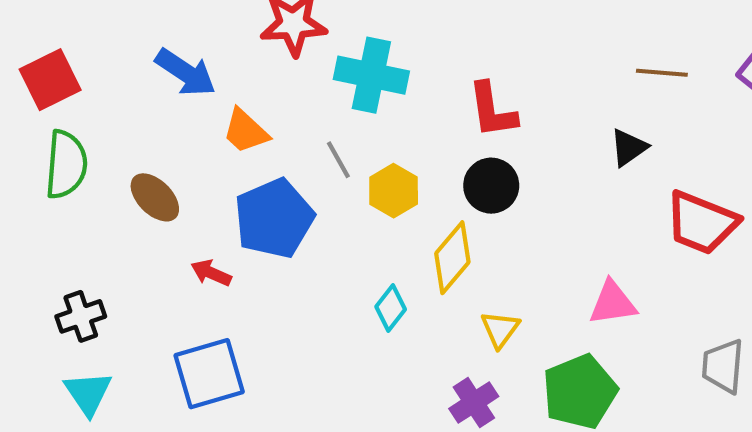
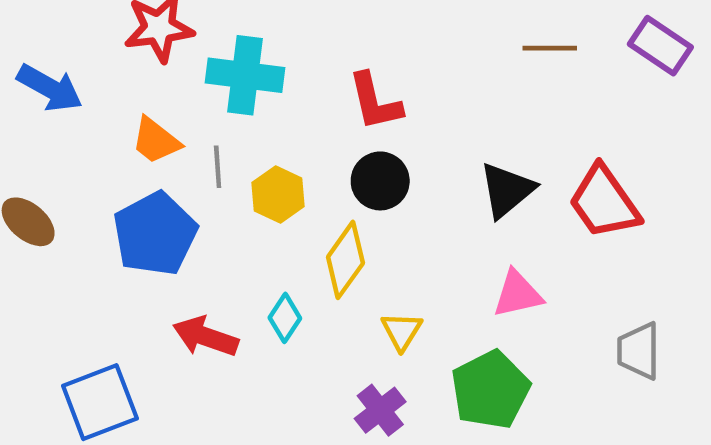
orange trapezoid: (246, 131) -> (156, 141), moved
black triangle: (629, 148) -> (507, 190), moved, size x1.4
gray line: (338, 160) -> (218, 167), turned 30
red trapezoid: (702, 223) -> (604, 202), turned 38
red arrow: (211, 273) -> (206, 337), moved, size x1.5

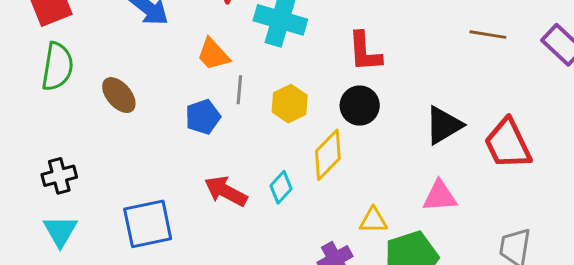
gray line: (218, 167) -> (239, 90), moved
blue pentagon: (155, 234) -> (203, 117), size x0.6
yellow triangle: (402, 331) -> (373, 220), moved, turned 48

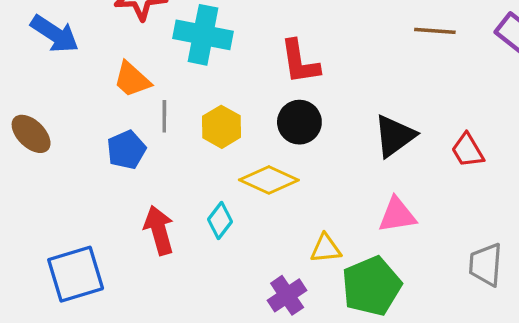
red trapezoid: (508, 144) -> (468, 150), size x0.6
yellow diamond: (328, 155) -> (269, 180), turned 75
red arrow: (226, 191) -> (159, 230), turned 51

